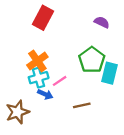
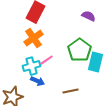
orange cross: (37, 61) -> (34, 38), moved
pink line: (60, 81) -> (46, 60), moved

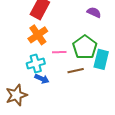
pink line: (46, 60) -> (59, 52), moved, turned 32
brown line: (70, 91) -> (76, 71), moved

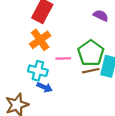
cyan cross: (36, 63) -> (38, 71), turned 30
brown line: (76, 71) -> (91, 71), moved

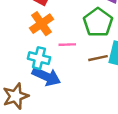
green pentagon: (91, 53) -> (98, 22), moved
blue arrow: (44, 87) -> (46, 76), size x1.6

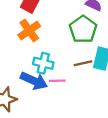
pink line: (67, 45) -> (57, 81), moved
cyan cross: (39, 58) -> (43, 63), moved

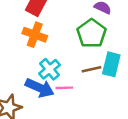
orange cross: (29, 30) -> (35, 35), turned -35
cyan cross: (43, 63) -> (50, 69), turned 36

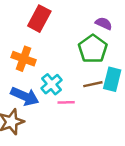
orange cross: (35, 35) -> (24, 59), moved
blue arrow: (40, 88) -> (25, 96), moved

